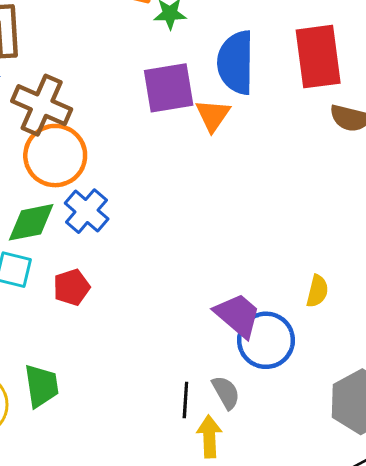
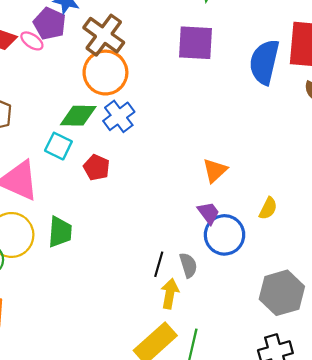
blue semicircle: (236, 63) -> (264, 62), moved
orange triangle: (213, 115) -> (215, 170), moved
red pentagon: (72, 287) -> (96, 167), turned 30
purple trapezoid: (238, 315) -> (209, 213), size x0.7

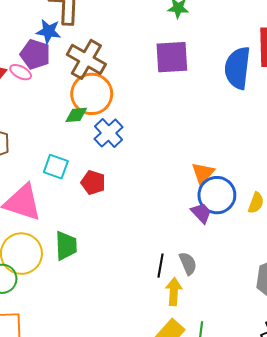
green diamond: (78, 116) -> (76, 115), moved, size x0.7
blue circle: (225, 235) -> (217, 195), moved

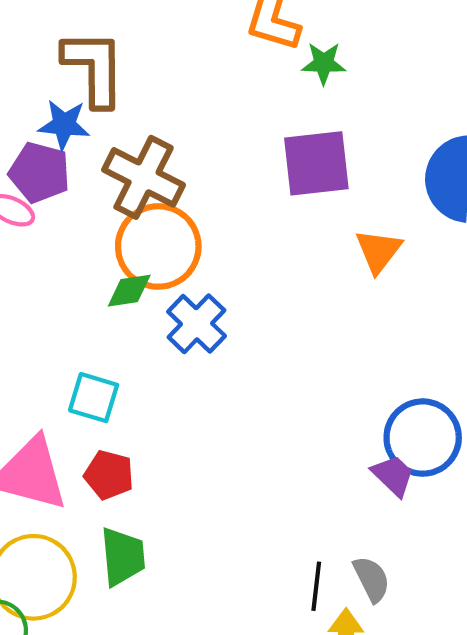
orange triangle: (203, 173) -> (378, 251), moved
red pentagon: (93, 183) -> (109, 475), moved

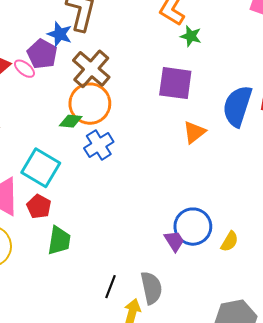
cyan square: (94, 398) -> (41, 168), size x1.5
green trapezoid: (123, 557) -> (59, 241), moved
gray semicircle: (372, 579) -> (151, 288), size x1.4
black line: (316, 586) -> (111, 287), moved

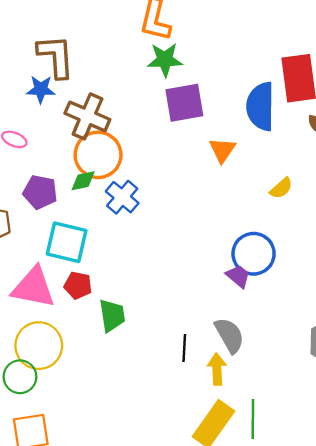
green star: (191, 36) -> (165, 60), moved, size x1.4
purple pentagon: (42, 54) -> (40, 192), moved
yellow semicircle: (230, 242) -> (281, 188), moved, turned 35

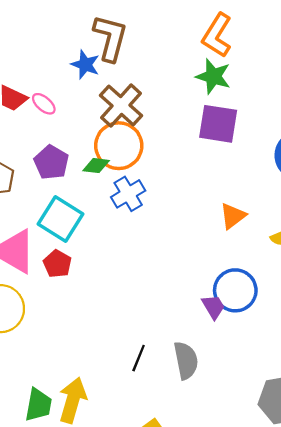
orange triangle: (222, 150) -> (233, 216), moved
green trapezoid: (112, 316) -> (38, 405), moved
yellow arrow: (217, 369) -> (73, 400), moved, size x1.4

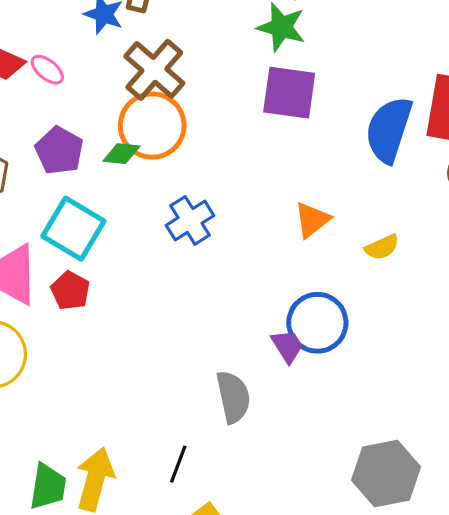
blue cross: (128, 194) -> (190, 220), moved
black line: (139, 358) -> (178, 464), moved
gray semicircle: (186, 360) -> (233, 397), moved

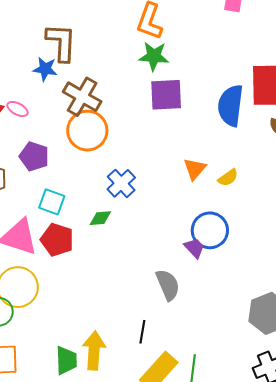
green diamond: (121, 154) -> (100, 218), moved
cyan square: (73, 229) -> (52, 202), size x0.7
yellow semicircle: (382, 247) -> (228, 178), moved
red pentagon: (70, 291) -> (57, 240), size x1.4

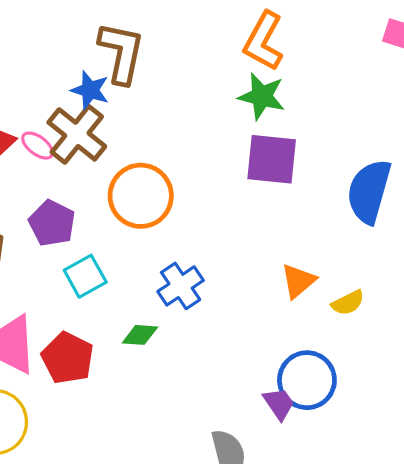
brown cross: (82, 97) -> (77, 134), moved
cyan square: (52, 202) -> (85, 276), moved, turned 32

